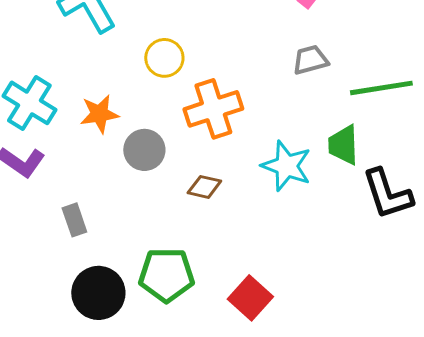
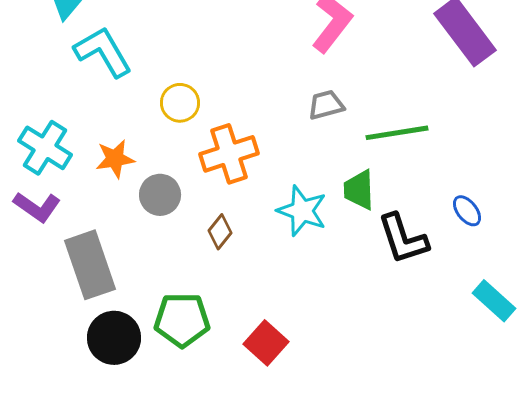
brown diamond: (204, 187) -> (220, 232), turned -64
gray rectangle: (74, 220) -> (90, 265), size x2.0

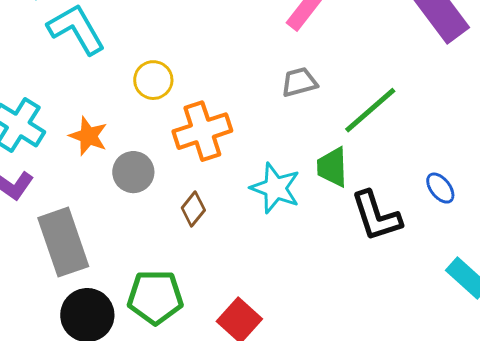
green line: (397, 133) -> (370, 110), turned -32
orange star: (115, 159) -> (88, 136), turned 30

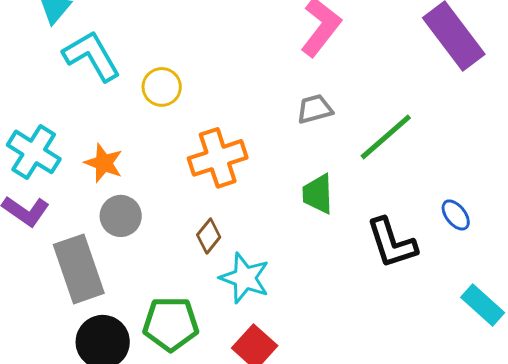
yellow circle: (153, 80) -> (162, 87), moved
green trapezoid: (332, 167) -> (318, 194), moved
gray circle: (133, 172) -> (121, 216), moved
cyan star: (275, 188) -> (245, 278), moved

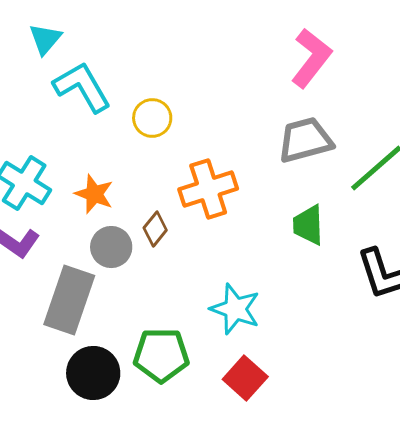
gray trapezoid: (315, 109) -> (305, 140), size x1.5
brown diamond: (209, 236) -> (155, 229), moved
gray rectangle: (79, 269) -> (69, 300), turned 38

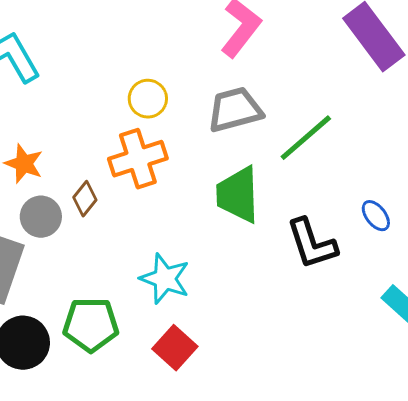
yellow circle: (152, 118) -> (148, 99), moved
green trapezoid: (308, 225) -> (238, 195), size x1.4

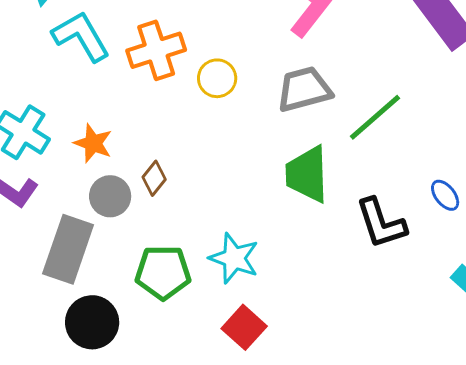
orange cross: (138, 159) -> (156, 50), moved
green pentagon: (91, 325) -> (163, 272), moved

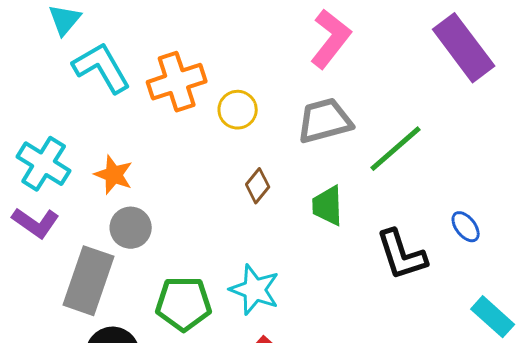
green trapezoid: (307, 174) -> (328, 206), size x0.7
brown diamond: (154, 178) -> (258, 186), moved

